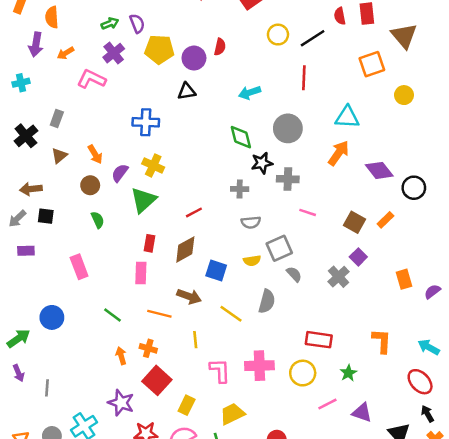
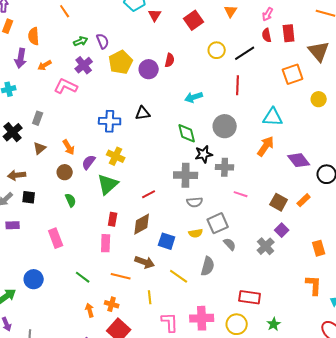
yellow pentagon: (159, 49) -> (121, 62), turned -30
black triangle: (187, 91) -> (143, 113), moved
gray cross: (240, 189) -> (186, 175), size x1.6
orange L-shape: (382, 341) -> (314, 285), moved

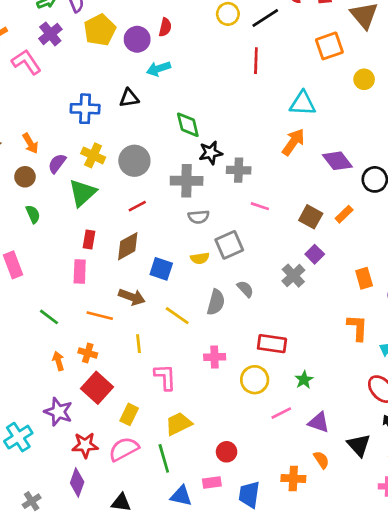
pink L-shape: (66, 86) -> (26, 62), turned 30
cyan arrow: (194, 97) -> (158, 69), moved
gray circle: (225, 126) -> (134, 161), moved
gray semicircle: (230, 244) -> (245, 289), moved
pink cross: (202, 318) -> (215, 357), moved, size x0.7

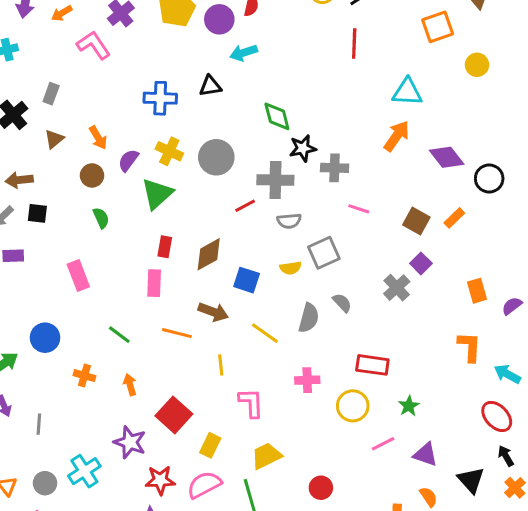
red line: (137, 206) -> (245, 206), moved
orange cross: (88, 353) -> (84, 376), moved

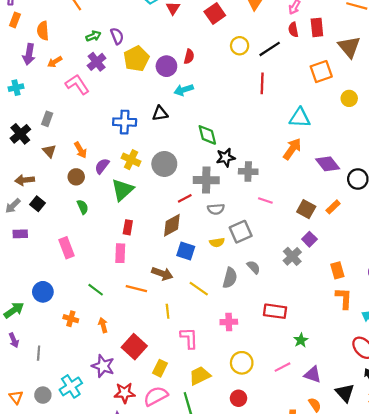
brown triangle: (54, 139) -> (49, 151), turned -32
black square: (37, 213) -> (37, 204), turned 32
brown diamond: (209, 254) -> (172, 225), moved
orange rectangle: (477, 291) -> (337, 270), moved
yellow circle: (353, 406) -> (242, 363), moved

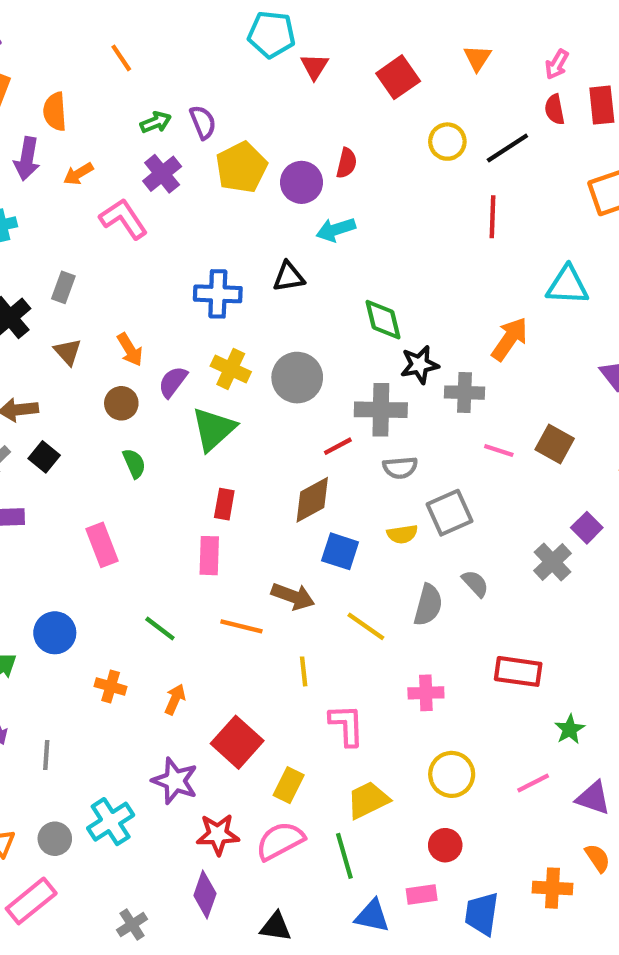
orange arrow: (292, 149) -> (510, 339), moved
brown square: (306, 209) -> (555, 444), moved
orange arrow: (103, 325) -> (175, 699), turned 40

